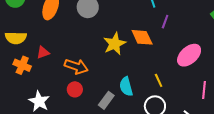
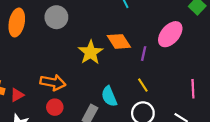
purple line: (165, 22) -> (144, 54), moved
red triangle: (43, 52) -> (17, 95), moved
pink ellipse: (189, 55) -> (170, 34), moved

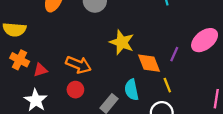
orange diamond: (119, 41) -> (149, 63), moved
yellow star: (91, 52) -> (122, 42), turned -30

